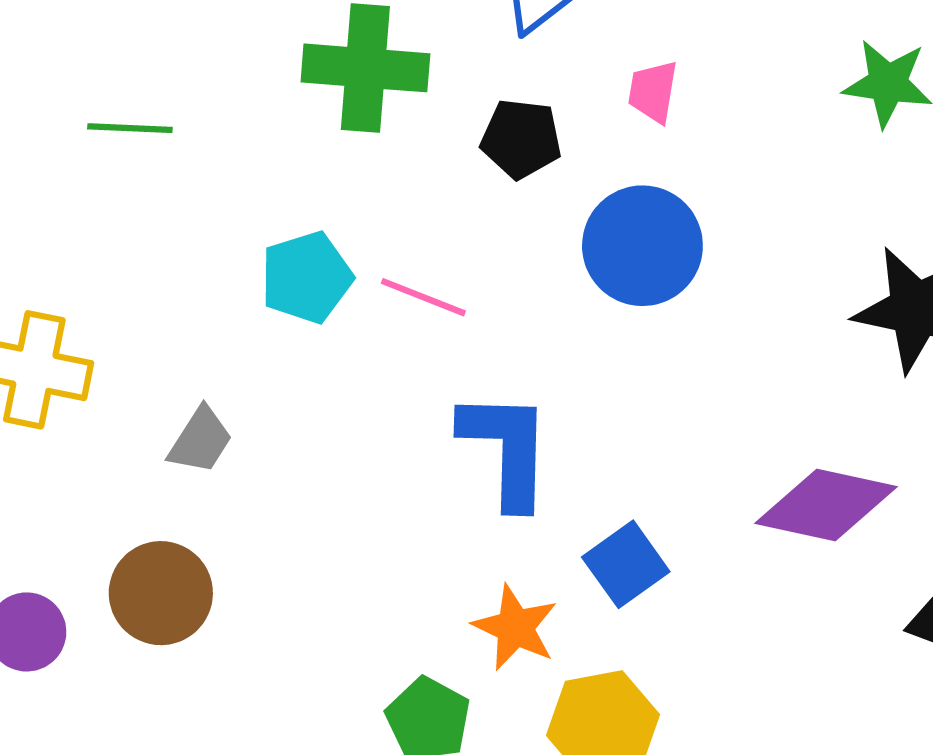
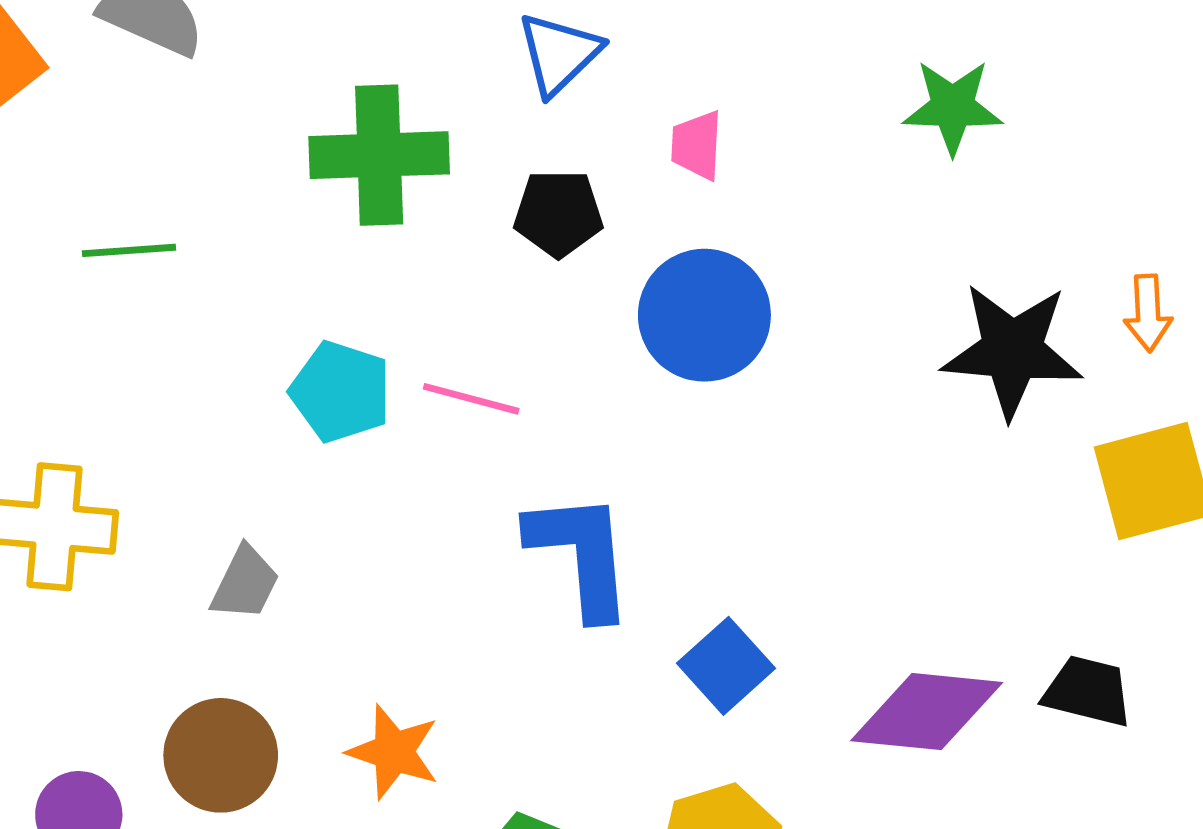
cyan pentagon: (306, 277) -> (341, 392), turned -30
purple diamond: (826, 505) -> (927, 712), moved
orange star: (515, 628) -> (394, 752), moved

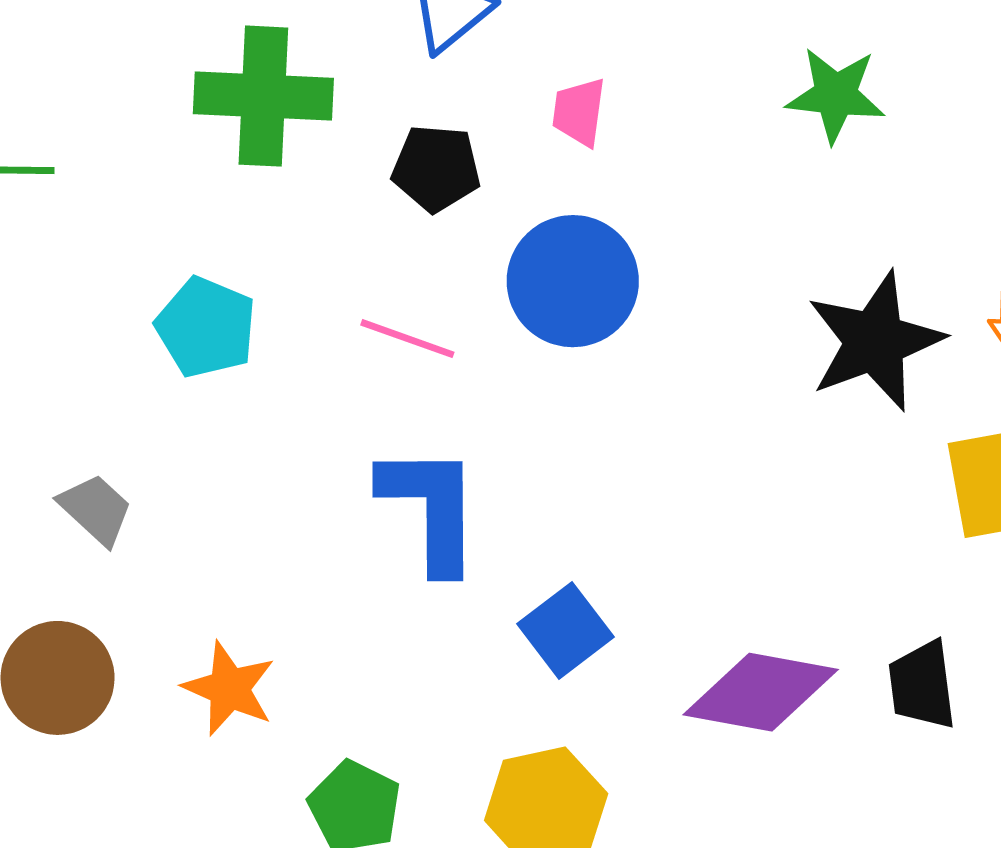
black star: (1012, 351) -> (875, 341), turned -30
pink line: (471, 399) -> (407, 339), moved
gray trapezoid: (245, 583) -> (96, 509), turned -78
black trapezoid: (1088, 691) -> (922, 685), turned -116

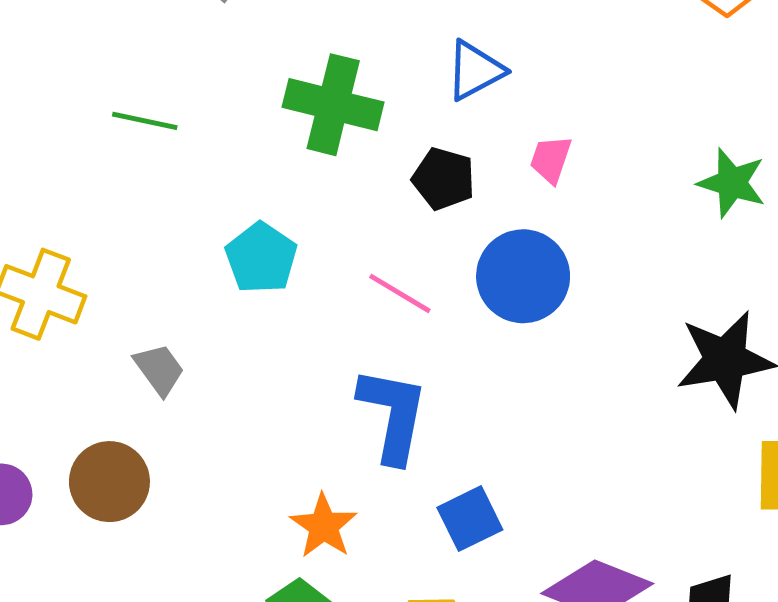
orange star: (229, 689) -> (324, 526), moved

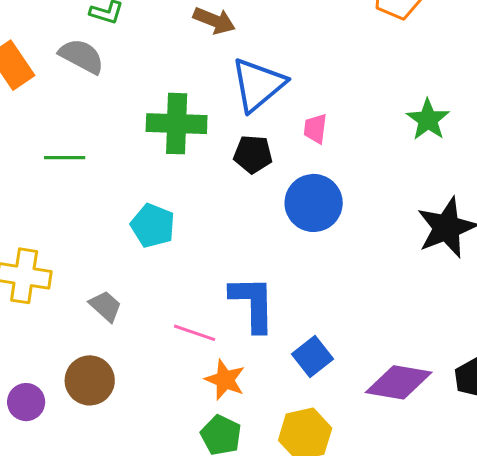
blue triangle: (475, 70) -> (258, 85), size x1.5
green star: (732, 183) -> (428, 120), turned 30
pink line: (400, 293) -> (195, 333), moved

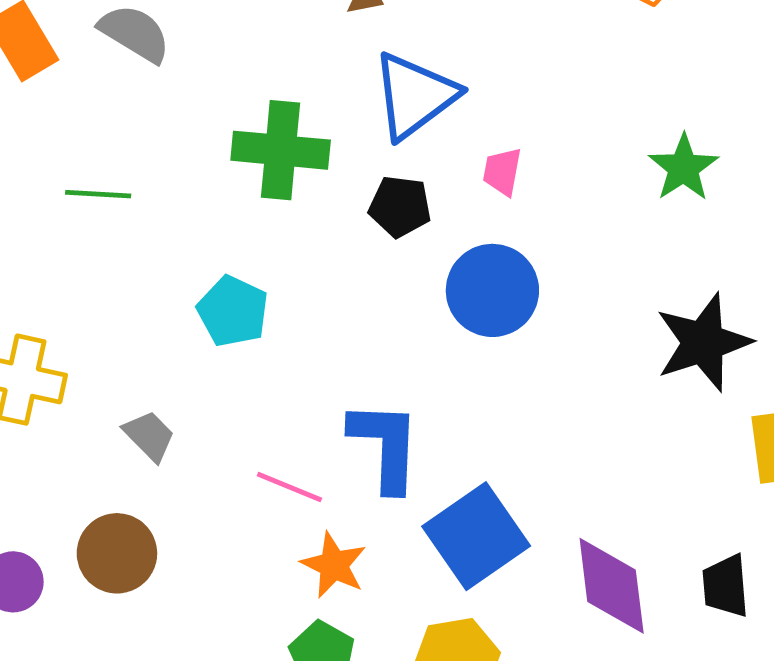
blue square: (313, 356) -> (476, 536), size x1.6
purple diamond: (399, 382) -> (612, 586), turned 70

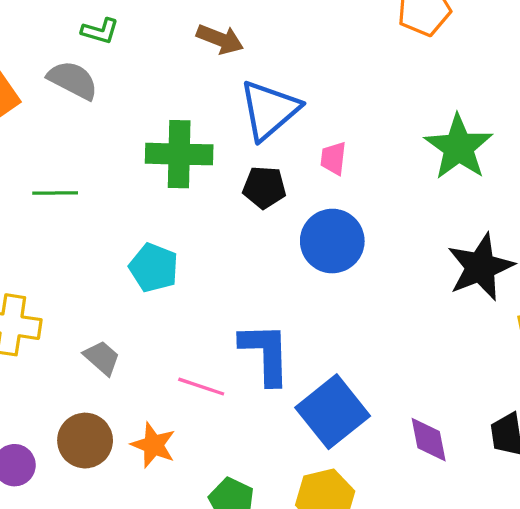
green star: (683, 168) -> (459, 147), size x1.4
orange star: (334, 565) -> (153, 445), moved
purple diamond: (612, 586) -> (429, 440), size x0.7

